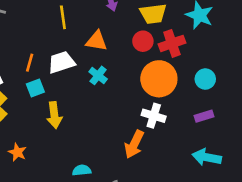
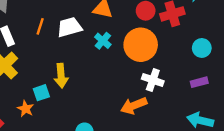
orange circle: (159, 79) -> (141, 45), moved
cyan square: (35, 88) -> (41, 93), moved
orange arrow: (134, 144) -> (134, 106), turned 40

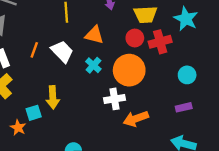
white trapezoid: (69, 27) -> (62, 52), turned 60
white cross: (153, 80) -> (114, 99), moved, turned -30
orange arrow: (134, 106) -> (136, 119), moved

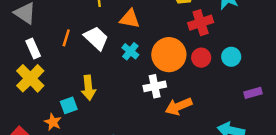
red circle: (135, 38) -> (201, 58), moved
purple rectangle: (184, 107) -> (253, 93), moved

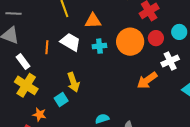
cyan cross: (130, 51) -> (99, 46), turned -32
white cross: (155, 86) -> (170, 61), moved
orange star: (53, 122) -> (39, 114), moved

